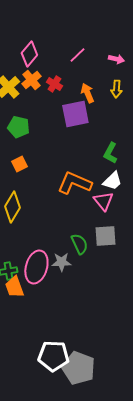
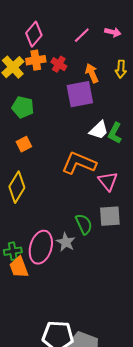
pink arrow: (116, 59) -> (113, 32), moved
orange cross: (31, 80) -> (36, 60), turned 30
white trapezoid: (112, 181) -> (99, 130), moved
gray star: (61, 262) -> (66, 242), turned 30

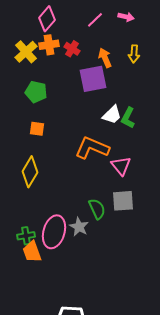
orange square: (24, 144) -> (37, 129), turned 35

